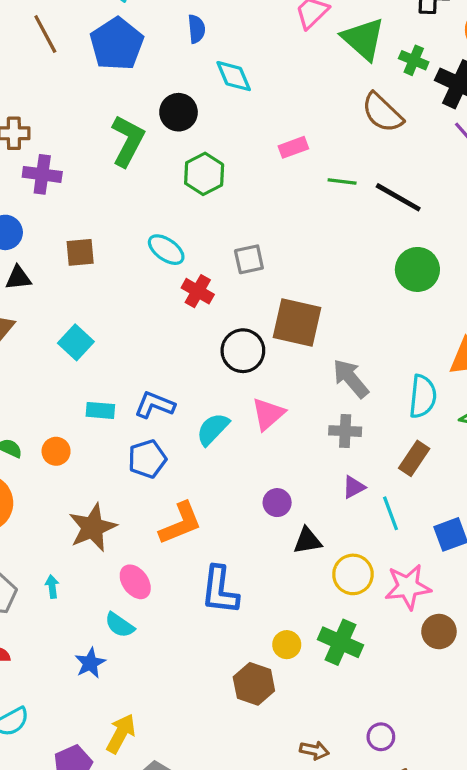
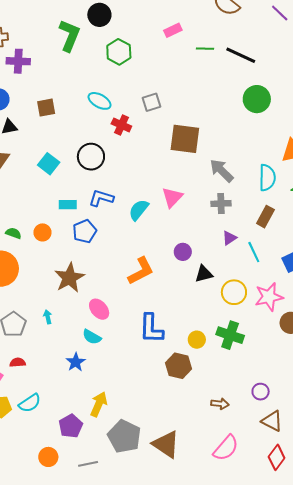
black circle: (243, 351) -> (91, 157), moved
blue pentagon: (147, 459) -> (85, 231), moved
orange L-shape: (180, 523) -> (141, 271), moved
blue L-shape: (220, 590) -> (151, 329), moved

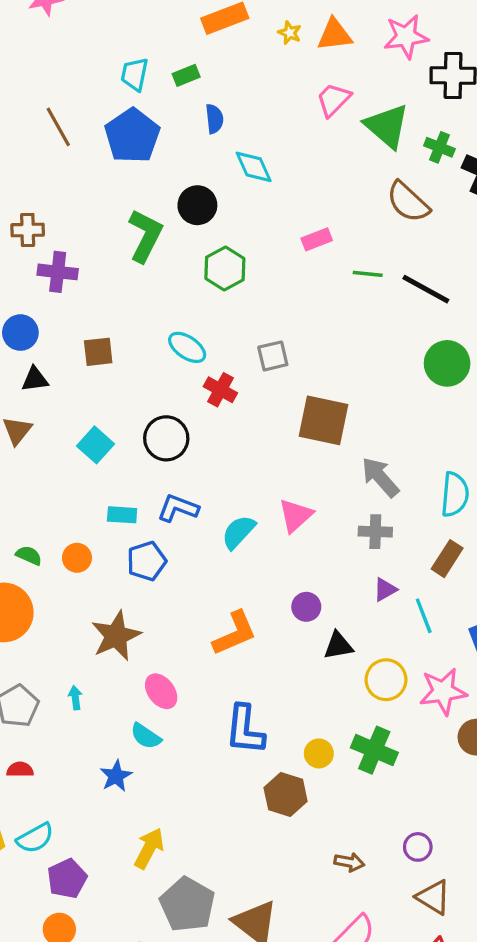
purple pentagon: (71, 426) -> (67, 879), moved

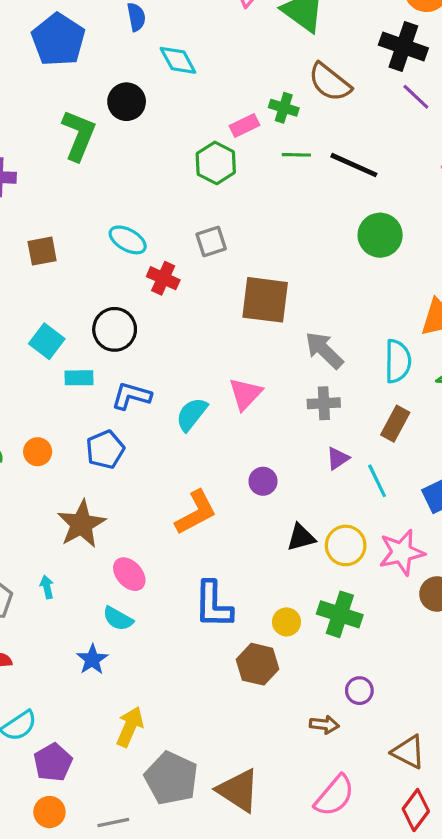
green cross: (439, 147) -> (284, 108), moved
green hexagon: (225, 269) -> (216, 163), moved
cyan rectangle: (122, 515) -> (79, 378), moved
black triangle: (338, 646) -> (301, 537), moved
purple circle: (418, 847) -> (359, 691), moved

